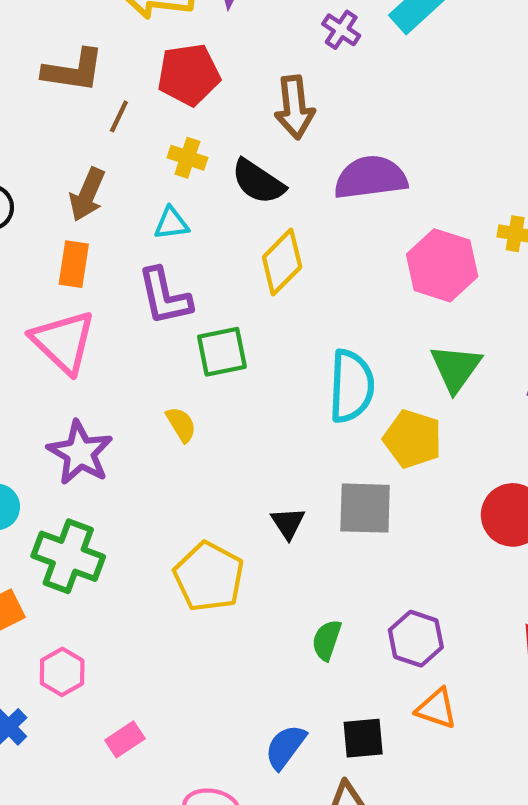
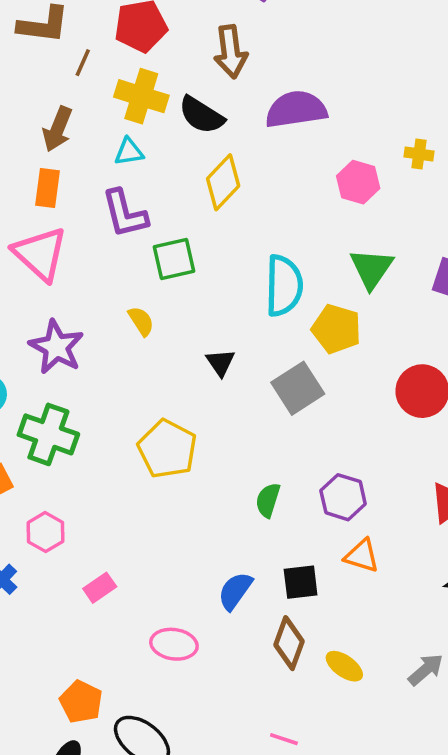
yellow cross: (187, 158) -> (141, 96), size x1.6
pink hexagon: (442, 265) -> (358, 182), size x0.7
gray square: (365, 508) -> (298, 388), turned -33
black triangle: (288, 523) -> (220, 363), moved

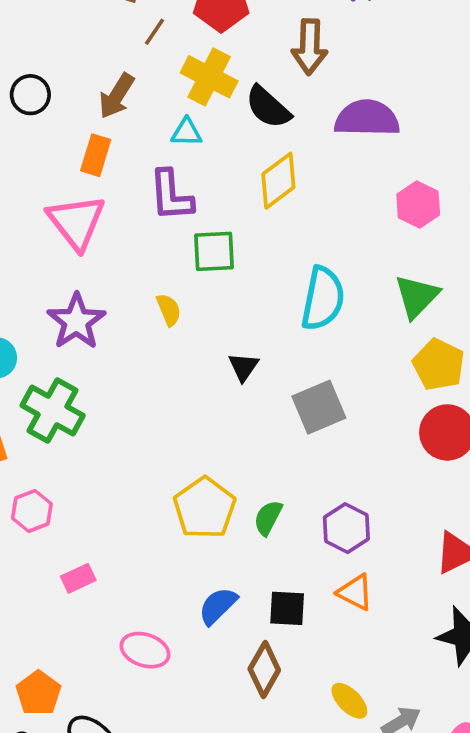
yellow pentagon: (336, 329) -> (439, 365), moved
yellow pentagon: (167, 449) -> (205, 508), moved
yellow ellipse: (344, 666) -> (349, 701), moved

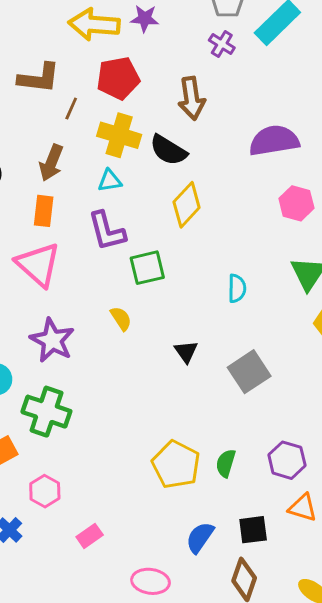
purple semicircle: (367, 118) -> (274, 141), moved
cyan semicircle: (323, 299) -> (237, 288), size x0.6

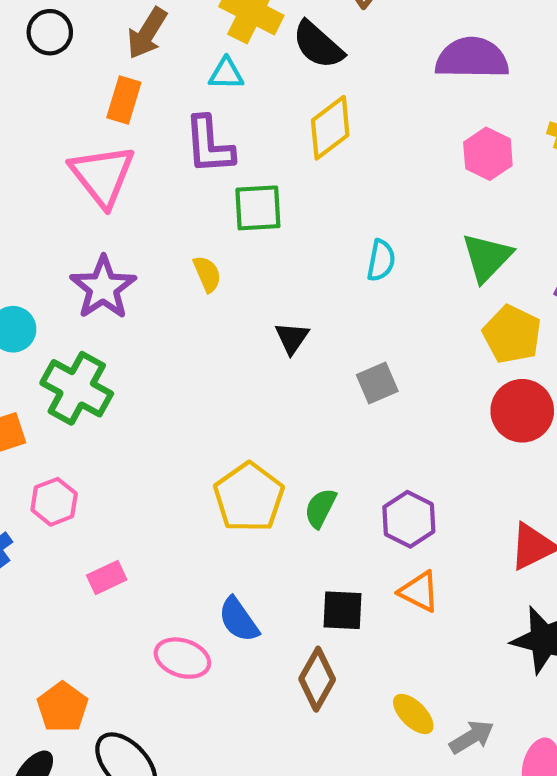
gray square: (249, 372) -> (377, 383), size x0.7
blue semicircle: (200, 537) -> (239, 620), moved, turned -80

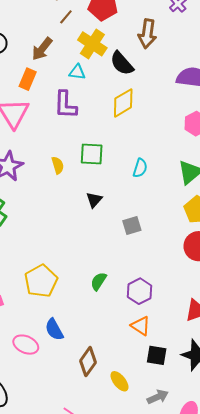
green square: (258, 208) -> (92, 154), moved
yellow pentagon: (249, 497) -> (41, 281), moved
black square: (343, 610) -> (157, 355), moved
yellow ellipse: (413, 714) -> (119, 381), moved

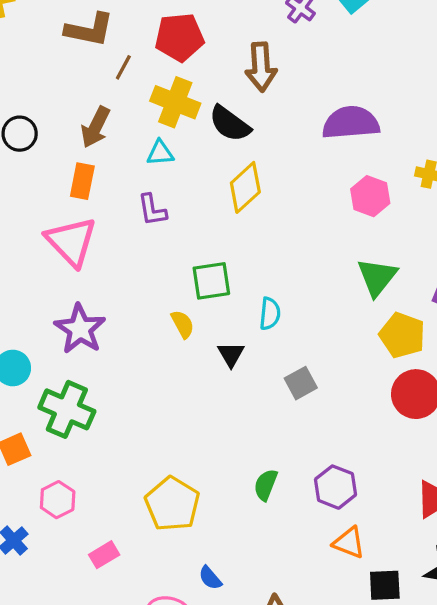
purple L-shape: (65, 105) -> (152, 210), size x0.7
yellow semicircle: (58, 165) -> (183, 324), moved
cyan semicircle: (140, 168) -> (270, 314), moved
blue semicircle: (54, 329) -> (210, 578), size x0.7

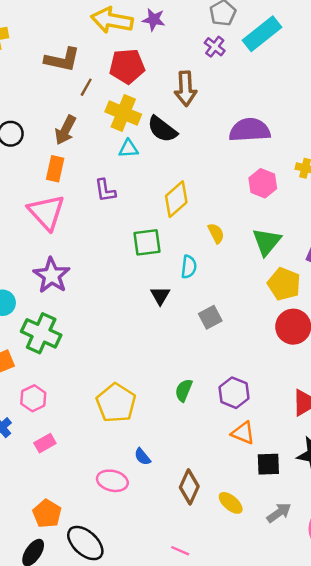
cyan triangle: (160, 153) -> (128, 149), moved
yellow diamond: (245, 187) -> (176, 199), moved
yellow semicircle: (183, 324) -> (216, 233), moved
pink rectangle: (104, 555) -> (45, 443), moved

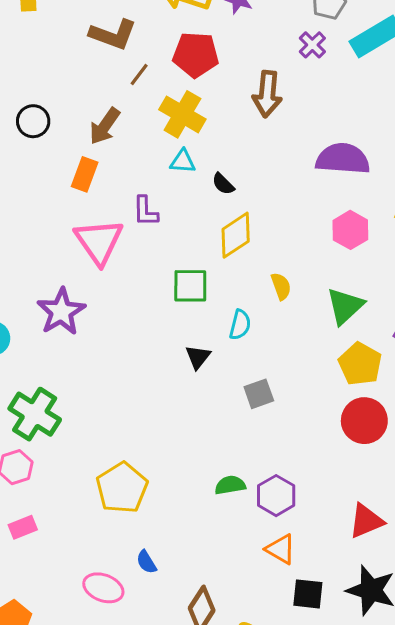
black semicircle: (162, 129) -> (223, 184), moved, size x0.6
pink triangle: (46, 212) -> (99, 241), moved
green cross: (41, 333) -> (35, 414), moved
green semicircle: (184, 390) -> (230, 485), moved, turned 50

